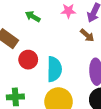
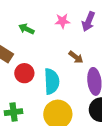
brown arrow: (87, 35) -> (76, 57), moved

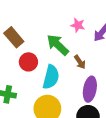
green arrow: (26, 29) -> (58, 45), moved, size x1.6

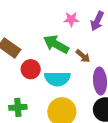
cyan semicircle: (51, 77) -> (57, 79), turned 90

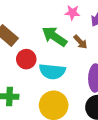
brown arrow: (83, 56) -> (80, 42), moved

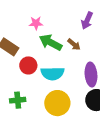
pink star: (72, 13) -> (36, 23), moved

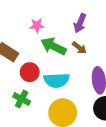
purple arrow: (87, 21) -> (80, 23), moved
green cross: (18, 100) -> (22, 99), moved, turned 35

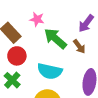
pink star: (37, 25) -> (37, 19), moved
red circle: (30, 72) -> (17, 56), moved

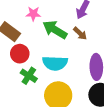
green cross: (12, 80) -> (29, 76), moved

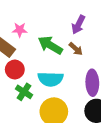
pink star: (33, 14) -> (20, 30), moved

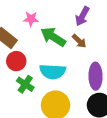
pink star: (20, 30) -> (31, 19), moved

